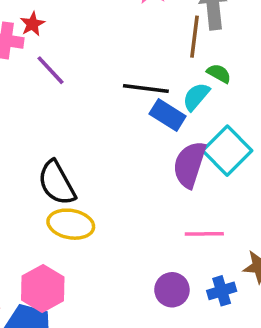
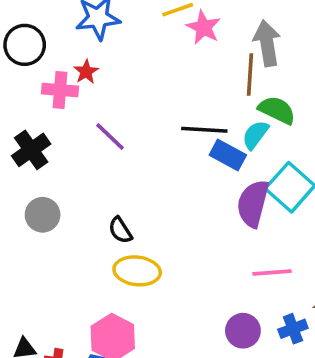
purple line: (51, 70) -> (110, 136), moved
green semicircle: (219, 73) -> (277, 110), size x1.5
black semicircle: (57, 183) -> (120, 230), size x0.6

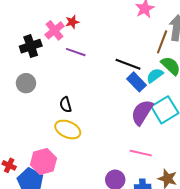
red star: (86, 72) -> (72, 22), moved
pink cross: (60, 90) -> (55, 30), moved, turned 30
purple line: (110, 136) -> (76, 52), turned -42

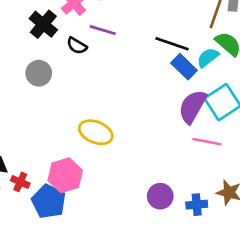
black cross: (31, 46) -> (43, 24), turned -30
black semicircle: (66, 105) -> (77, 46), moved, turned -42
pink line: (141, 153) -> (207, 142), moved

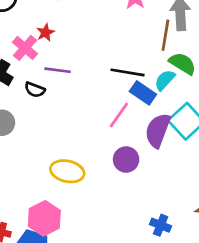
pink line: (207, 142) -> (119, 115), moved, turned -56
purple circle: (160, 196) -> (126, 159), moved
blue cross: (197, 205) -> (161, 225), moved, turned 36

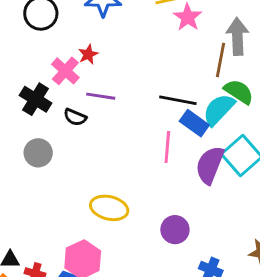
cyan semicircle: (165, 80) -> (219, 110), size x1.4
pink line: (119, 115) -> (167, 147), turned -32
purple circle: (126, 159) -> (175, 230), moved

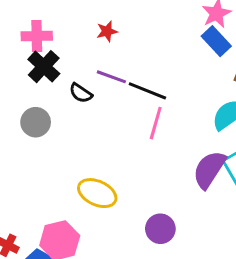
pink cross: (65, 71) -> (37, 36), moved, turned 36
black line: (178, 100) -> (147, 91), moved
blue rectangle: (194, 123) -> (216, 41), moved
pink line: (167, 147) -> (156, 123), moved

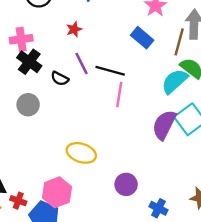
blue rectangle: (216, 41) -> (142, 38), moved
purple line: (111, 77) -> (81, 63), turned 50
purple circle: (160, 229) -> (126, 184), moved

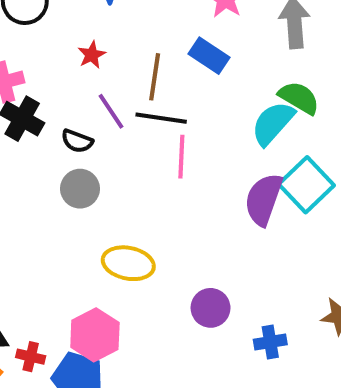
brown line: (179, 42) -> (155, 77), moved
gray circle: (28, 105) -> (80, 189), moved
blue cross: (158, 208) -> (270, 342), turned -30

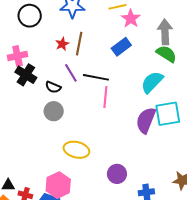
blue rectangle: (209, 56) -> (121, 47), turned -72
brown line: (155, 77) -> (79, 44), moved
green semicircle: (299, 98) -> (166, 54), moved
cyan square: (306, 185) -> (168, 114), turned 32

